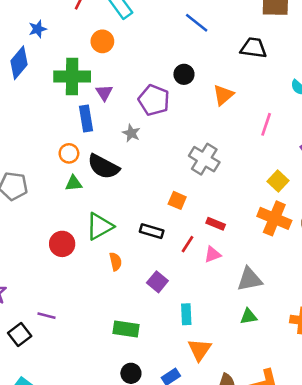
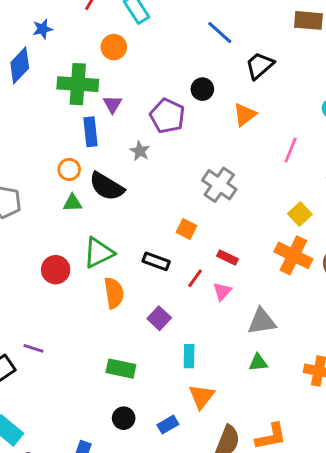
black trapezoid: (254, 48) -> (260, 66), moved, turned -52
pink triangle: (212, 254) -> (222, 291), turned -30
orange semicircle: (116, 262) -> (114, 293), size x1.5

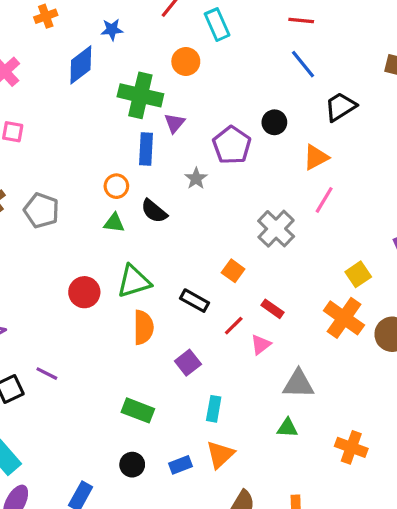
pink line: (291, 150) -> (324, 200), moved
black semicircle: (107, 186) -> (154, 211), size x0.7
blue rectangle: (168, 425) -> (180, 465), moved

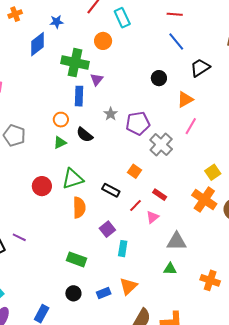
purple pentagon: (232, 145) -> (138, 123), moved, turned 30
green triangle: (114, 223) -> (60, 143), turned -32
cyan rectangle: (214, 409) -> (123, 249), moved

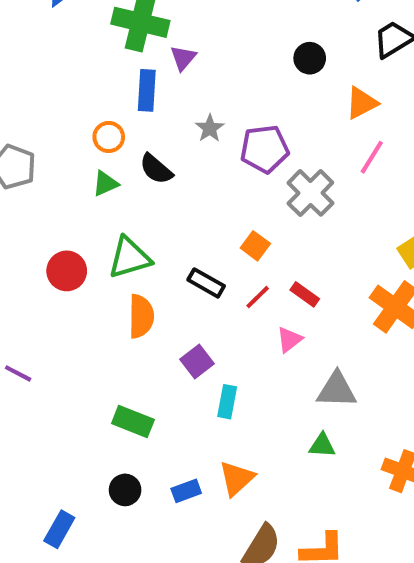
red line: (136, 205) -> (258, 297), moved

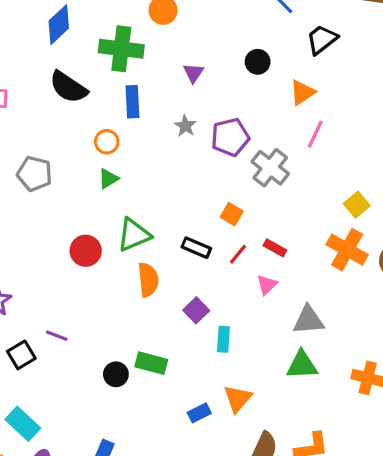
purple triangle: (183, 58) -> (193, 73), moved
black semicircle: (156, 169) -> (68, 87), moved, size x1.4
green triangle: (322, 445) -> (302, 365), size x1.5
black circle: (125, 490) -> (116, 374), moved

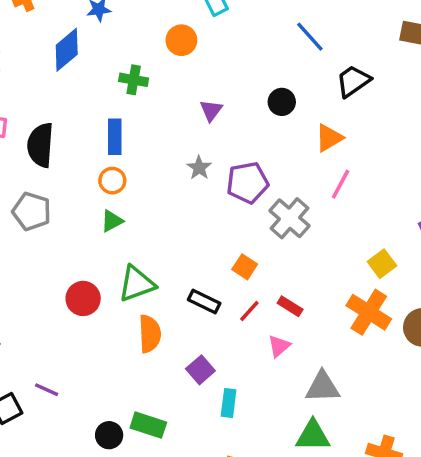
green cross: (121, 49) -> (134, 80), size x0.6
black semicircle: (68, 87) -> (40, 145), moved, turned 57
blue rectangle: (132, 102) -> (115, 137), moved

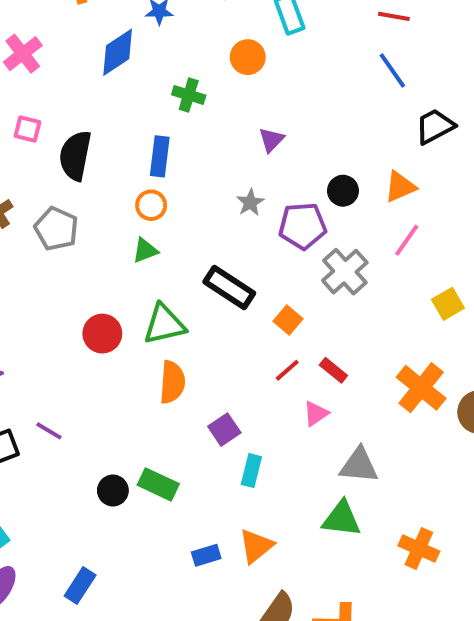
black circle: (282, 102) -> (343, 191), moved
yellow square: (382, 264) -> (448, 304), moved
black rectangle: (204, 302) -> (229, 287), moved, size x1.4

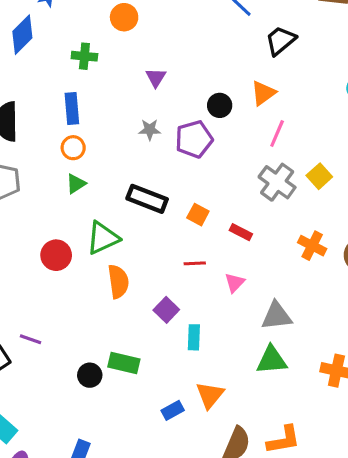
gray star: (250, 203) -> (150, 130), turned -30
gray cross: (345, 272) -> (277, 182), moved
red line: (287, 370) -> (195, 263), moved, turned 50
red rectangle: (333, 370) -> (241, 232), moved
orange cross: (421, 388) -> (312, 246), size x0.7

